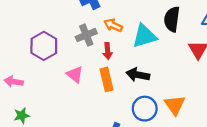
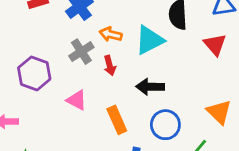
orange rectangle: (107, 79) -> (117, 120), moved
orange triangle: (175, 105) -> (219, 112), moved

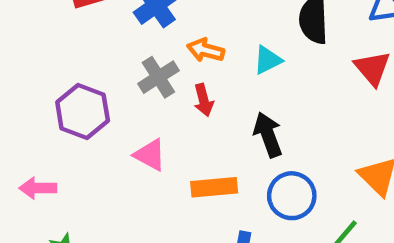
cyan triangle: (149, 40) -> (268, 60), size x0.6
black arrow: (150, 87) -> (268, 135), turned 68
orange rectangle: (117, 120) -> (214, 187), turned -72

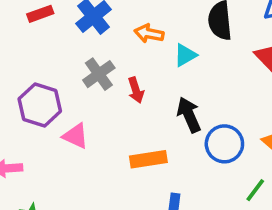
orange arrow: (206, 50) -> (149, 33), moved
pink triangle: (150, 155) -> (76, 136), moved
blue circle: (292, 196) -> (224, 144), moved

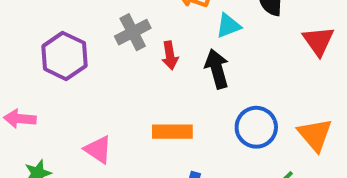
black arrow: (189, 115) -> (217, 69), moved
pink triangle: (76, 136) -> (98, 150), moved

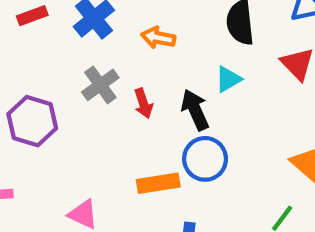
cyan triangle: (228, 26) -> (228, 79), moved
blue circle: (256, 127) -> (205, 159), moved

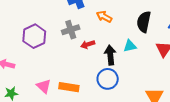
red arrow: (143, 103) -> (88, 44), turned 72
orange rectangle: (158, 183) -> (69, 87), moved

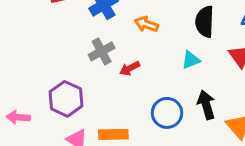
purple hexagon: (34, 36) -> (66, 99), moved
black arrow: (110, 55) -> (206, 105), moved

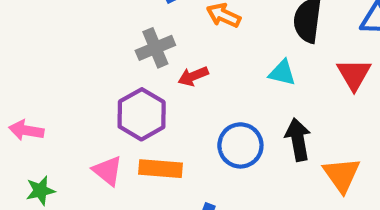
cyan triangle: (191, 60) -> (282, 73), turned 30
purple hexagon: (66, 99) -> (142, 114), moved

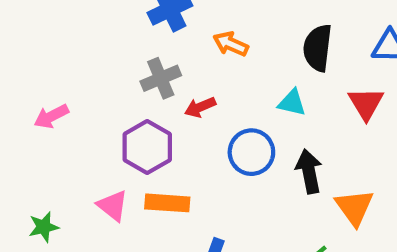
pink arrow: (26, 130) -> (51, 116), moved, turned -36
blue circle: (240, 145) -> (251, 152), moved

